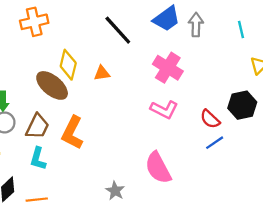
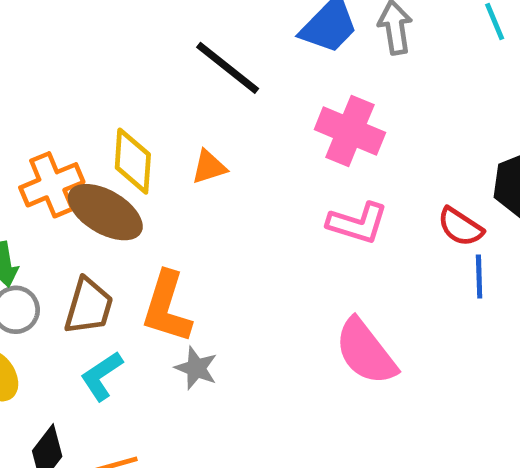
orange cross: (34, 22) -> (52, 185), moved
blue line: (215, 143) -> (479, 277), turned -48
cyan L-shape: (38, 159) -> (102, 376), turned 50
gray star: (115, 191) -> (196, 368), moved

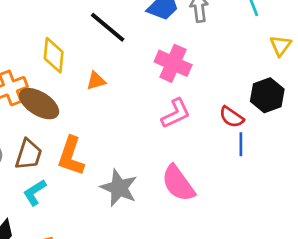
yellow diamond: (133, 161) -> (54, 55), moved
pink L-shape: (358, 223) -> (176, 113), turned -44
gray star: (196, 368) -> (119, 188), moved, size x1.6

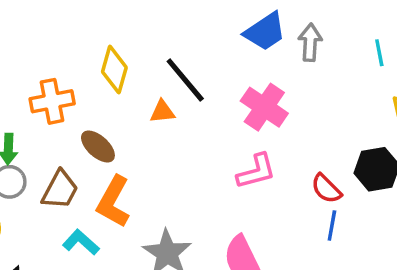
black line: (108, 27) -> (185, 80), moved
brown ellipse: (39, 104) -> (98, 147), moved, size x0.7
cyan L-shape: (35, 192) -> (81, 242), moved, turned 64

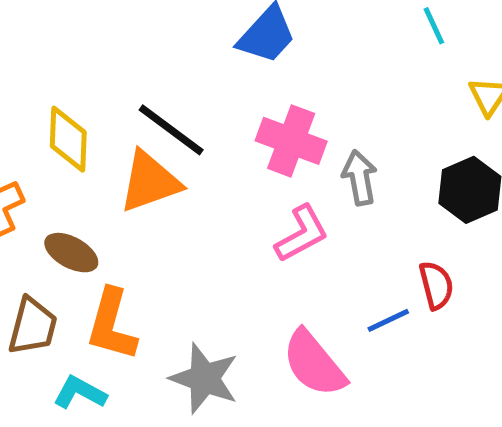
gray arrow: (310, 42) -> (360, 178), moved
orange triangle: (162, 112) -> (150, 182), size x1.8
red semicircle: (326, 189) -> (436, 285), moved, turned -136
blue line: (332, 225) -> (388, 320), moved, turned 68

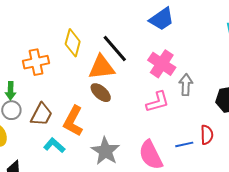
brown ellipse: (71, 253) -> (101, 93), moved

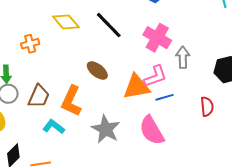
yellow diamond: (73, 43) -> (66, 22), turned -52
orange cross: (36, 62) -> (30, 44), size x0.7
orange triangle: (101, 67) -> (136, 87), moved
blue line: (184, 144) -> (165, 97), moved

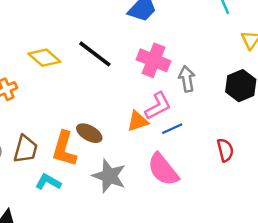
brown ellipse: (97, 70) -> (89, 133), moved
orange triangle: (136, 87) -> (138, 121), size x0.7
red semicircle: (207, 107) -> (225, 150), moved

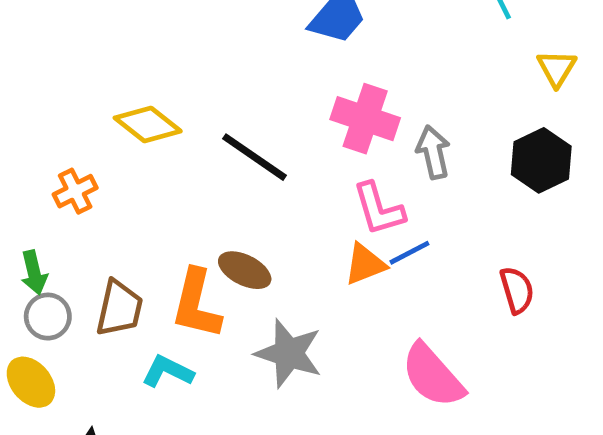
black line: (95, 54) -> (254, 157), moved
pink L-shape: (158, 106) -> (379, 209), turned 104
orange triangle: (138, 121) -> (365, 264), moved
pink semicircle: (163, 169) -> (433, 375), moved

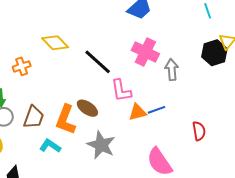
black hexagon: (541, 160) -> (214, 53), moved
pink L-shape: (379, 209) -> (121, 91), moved

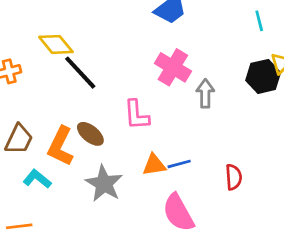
black line: (98, 62) -> (80, 73), moved
blue line: (156, 110) -> (179, 164), moved
orange triangle: (138, 112) -> (154, 165), moved

